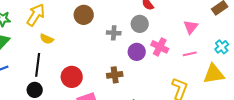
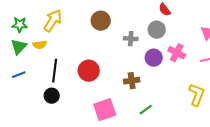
yellow semicircle: (47, 39) -> (40, 45), moved, turned -32
red circle: (72, 77) -> (89, 71), moved

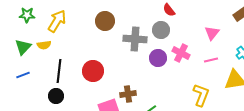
green star: (20, 25) -> (27, 15), moved
gray cross: (131, 39) -> (135, 39), size x1.6
brown cross: (132, 81) -> (128, 94), moved

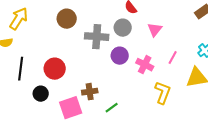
pink triangle: (212, 33) -> (155, 30), moved
pink cross: (181, 53) -> (145, 65), moved
pink line: (211, 60) -> (173, 58), turned -48
black circle: (56, 96) -> (41, 94), moved

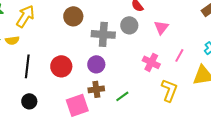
purple circle: (120, 56) -> (96, 64), moved
black circle: (41, 94) -> (29, 101), moved
green line: (112, 108) -> (122, 96), moved

